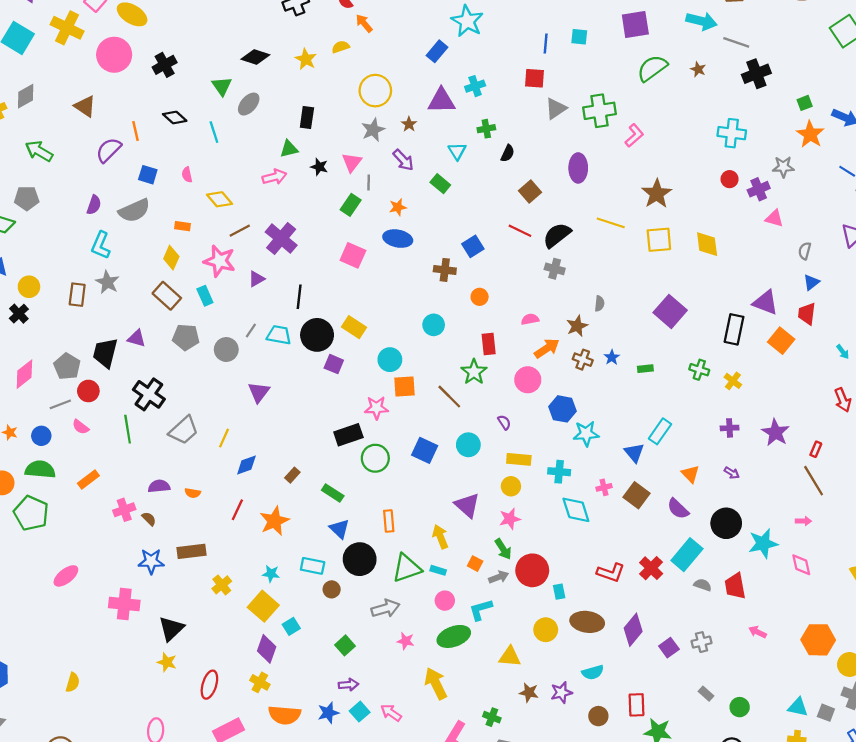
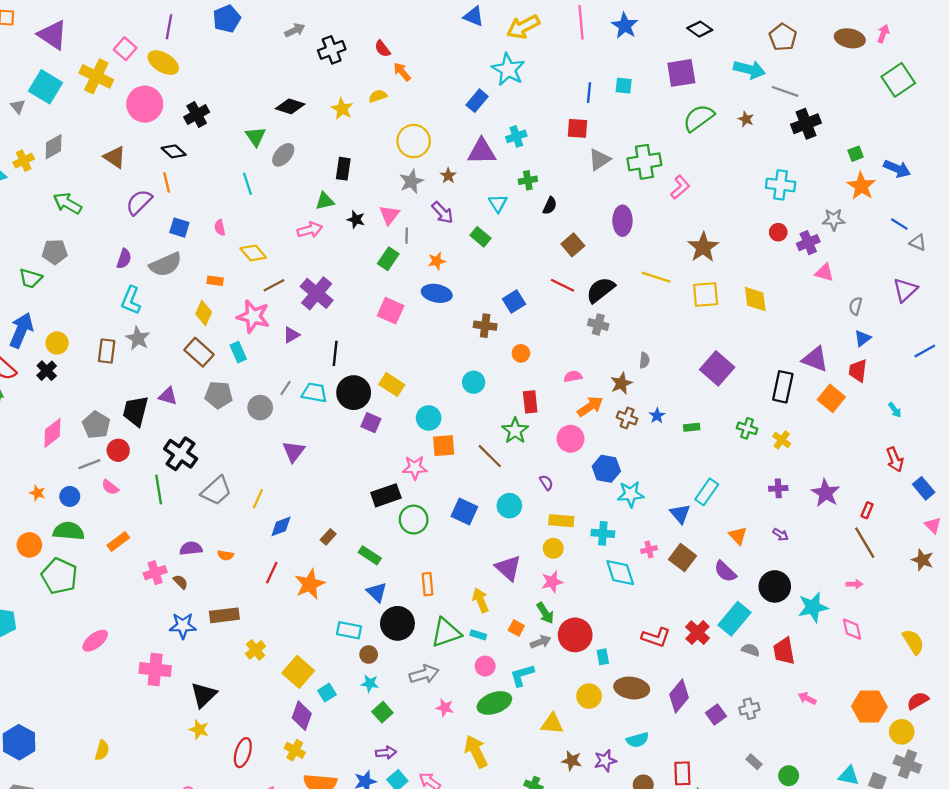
black diamond: (175, 117) -> (174, 151), moved
cyan star: (271, 574) -> (370, 683), moved

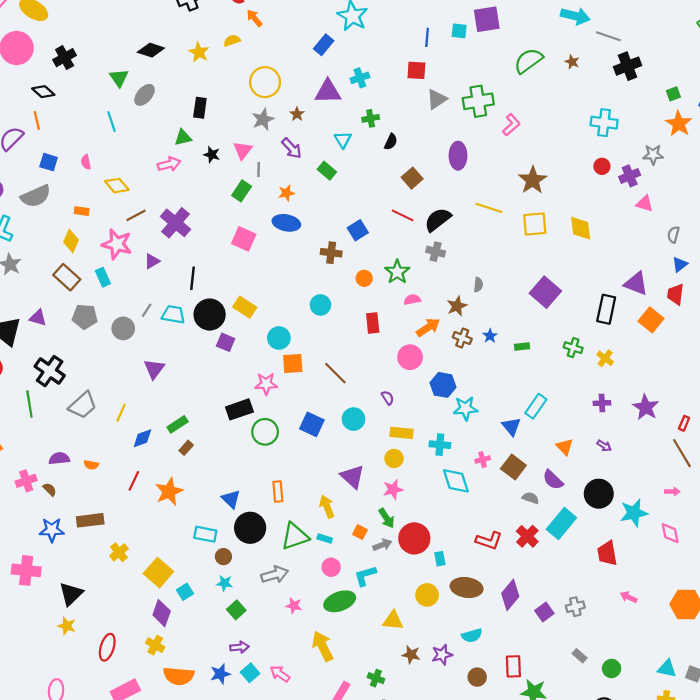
purple square: (681, 73) -> (487, 19), moved
green star: (515, 431) -> (397, 272), moved
green rectangle: (370, 555) -> (178, 424), moved, turned -66
gray semicircle: (751, 650) -> (531, 498), moved

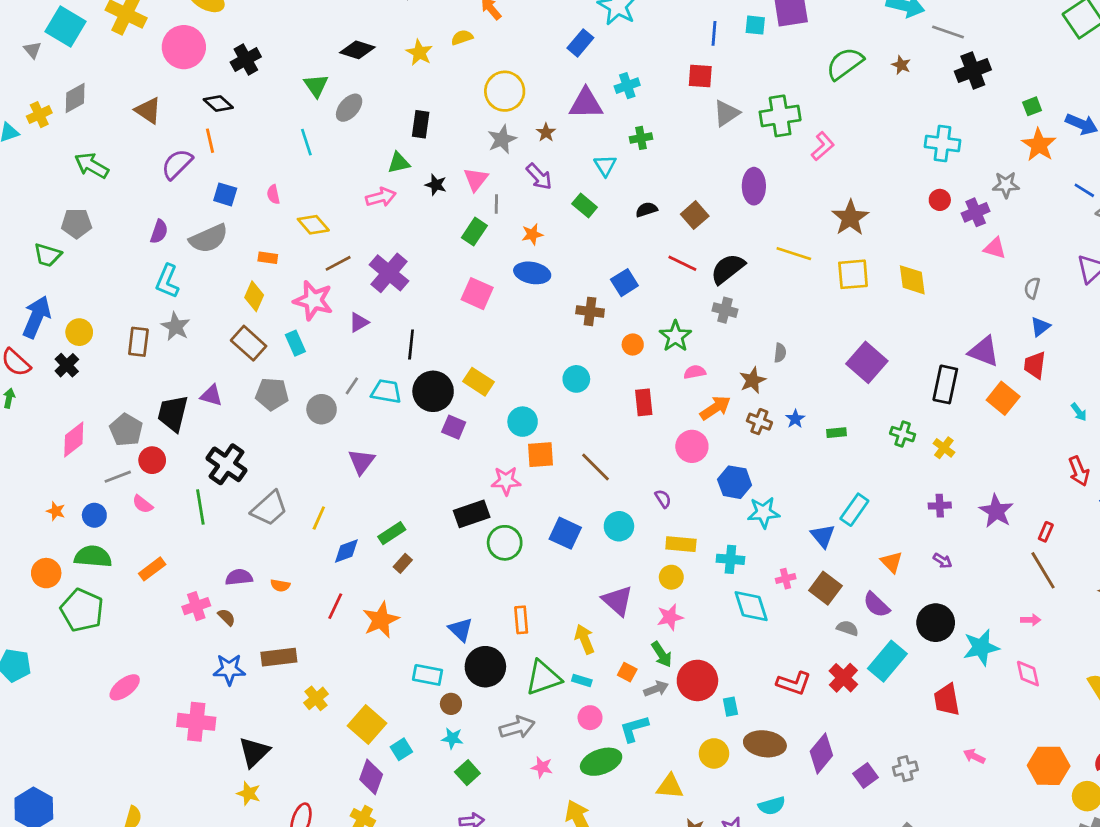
black semicircle: (391, 142) -> (646, 210), moved, turned -133

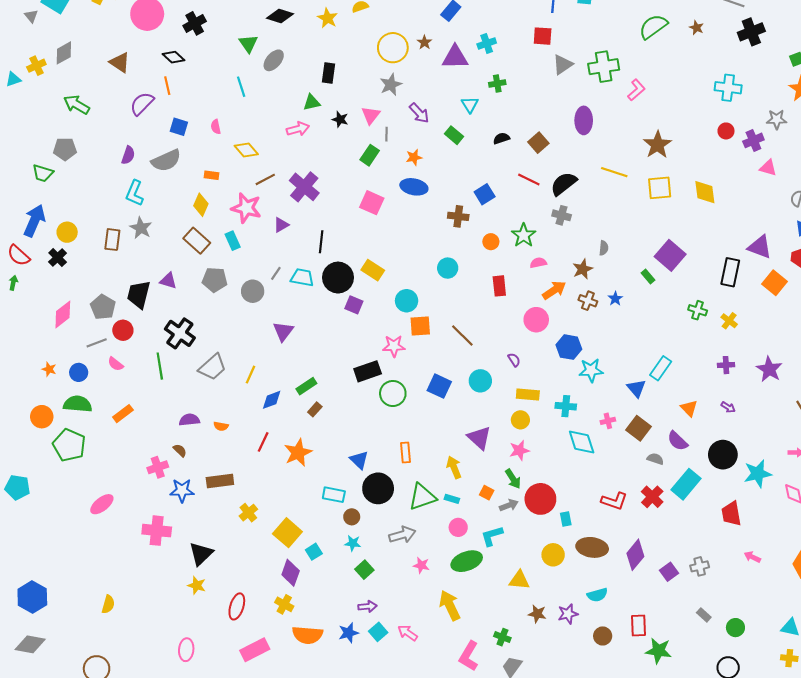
brown star: (546, 132) -> (424, 42), moved
green rectangle: (837, 433) -> (648, 276), moved, turned 56
pink cross: (196, 606) -> (158, 467), moved

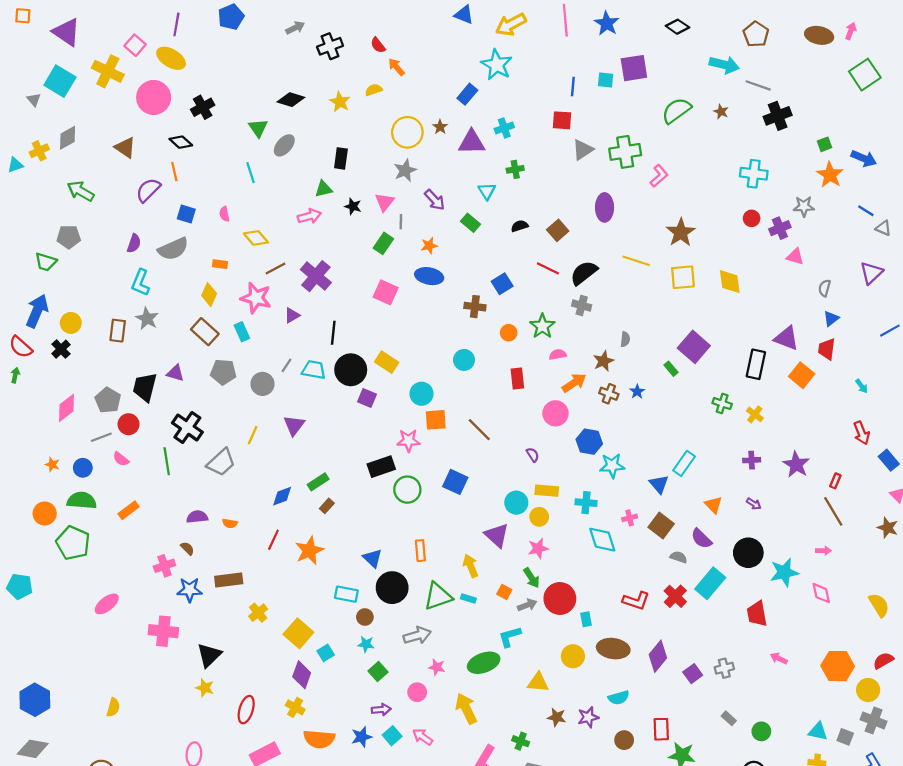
yellow line: (251, 375) -> (253, 435), moved
cyan circle: (480, 381) -> (516, 503), moved
pink circle: (458, 527) -> (417, 692), moved

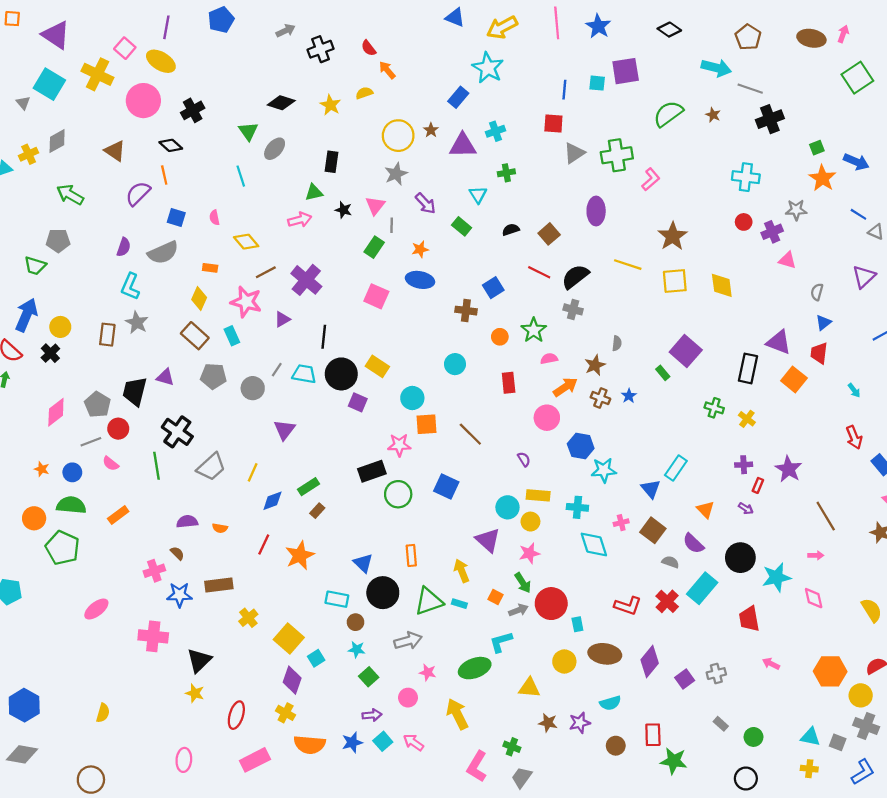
yellow line: (253, 435) -> (253, 472), moved
red rectangle: (835, 481) -> (758, 485), moved

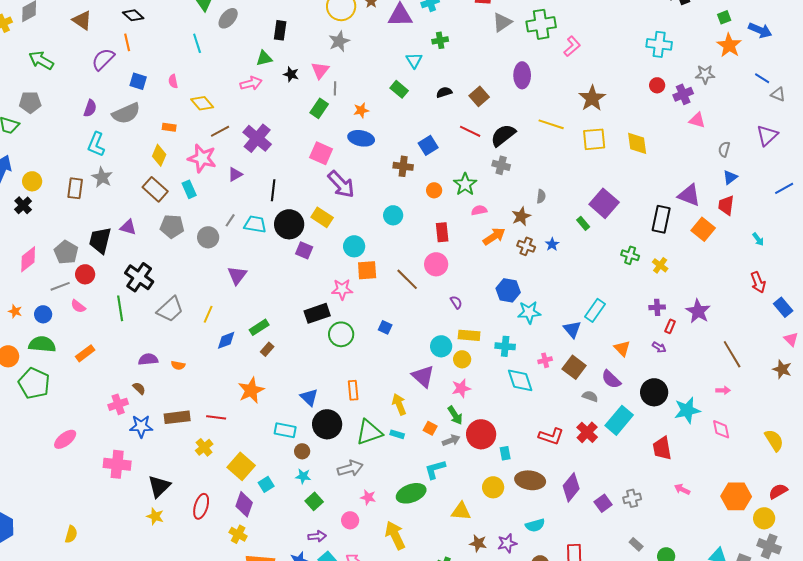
purple arrow: (425, 203) -> (341, 184), moved, size x1.4
pink circle: (547, 418) -> (436, 264), moved
blue square: (446, 487) -> (385, 327), size x0.6
red line: (264, 545) -> (216, 417), moved, turned 72
red ellipse: (236, 715) -> (201, 506), moved

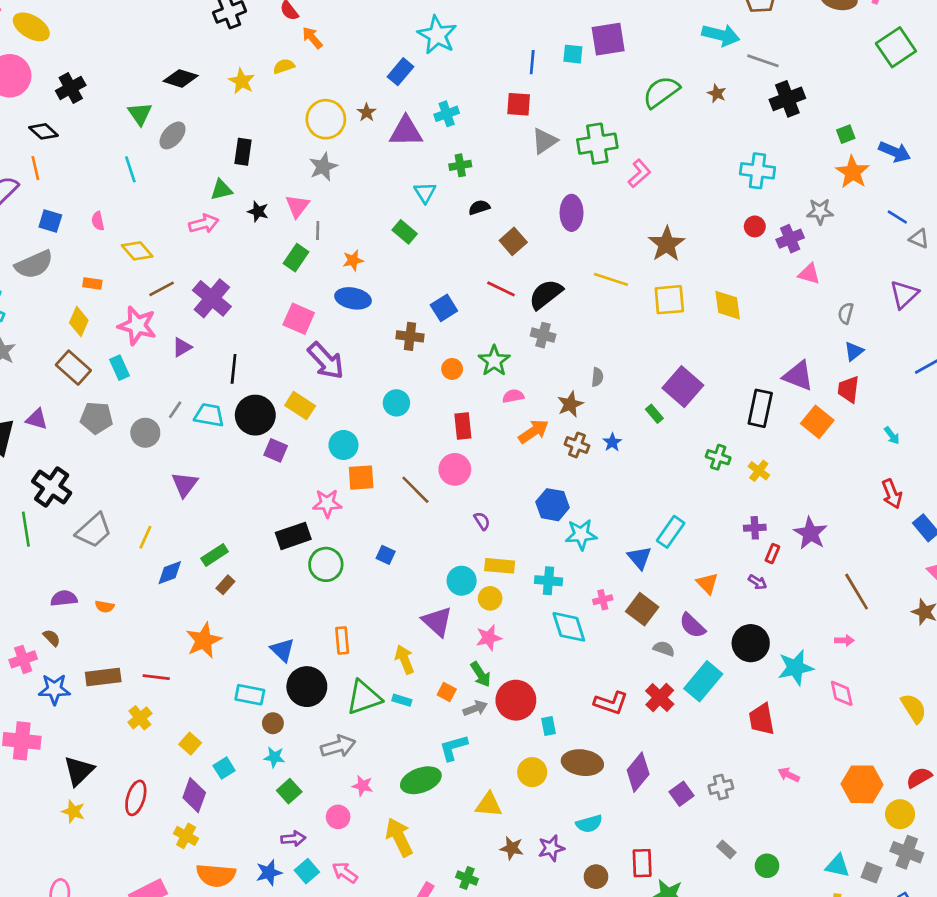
black semicircle: (444, 92) -> (479, 207), moved
yellow square: (241, 466) -> (190, 744), size x0.6

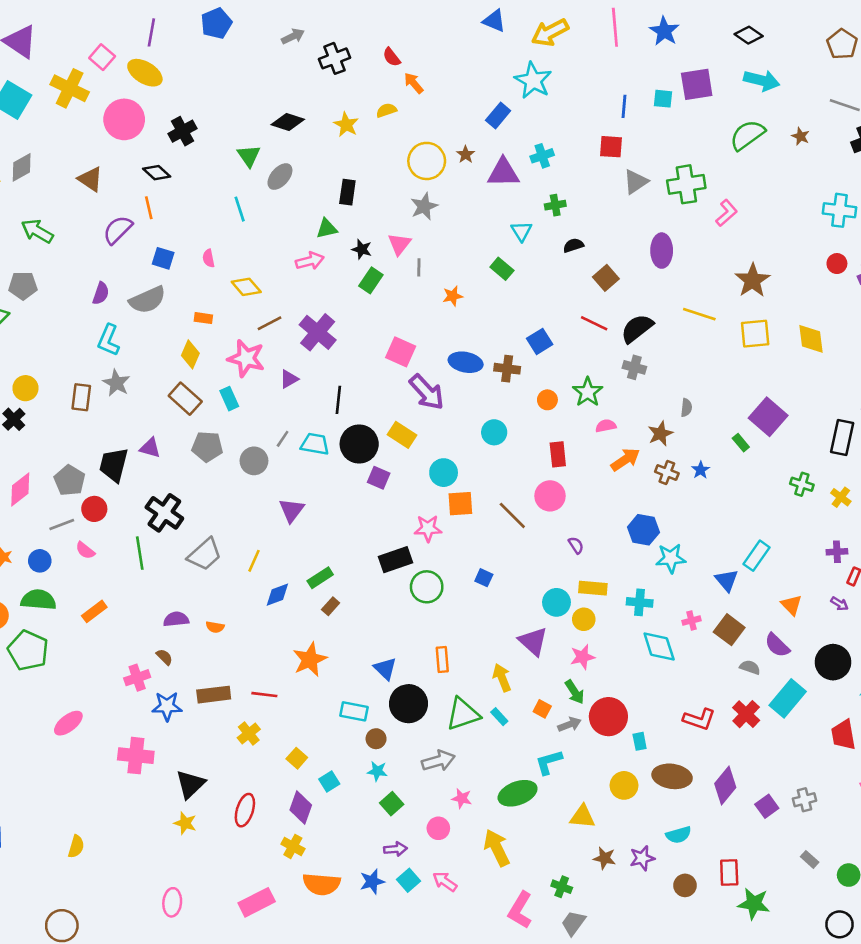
cyan arrow: (721, 35) -> (762, 80), moved
green rectangle: (296, 258) -> (371, 280), moved
blue ellipse: (353, 298) -> (466, 362), moved
cyan rectangle: (402, 700) -> (499, 717), turned 30

